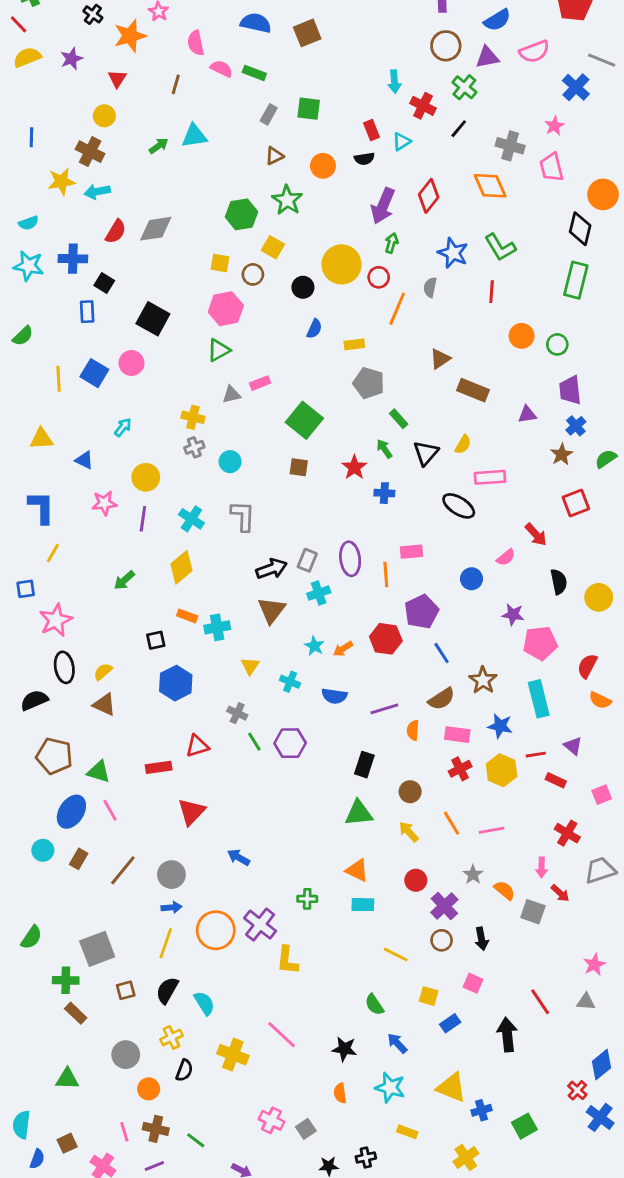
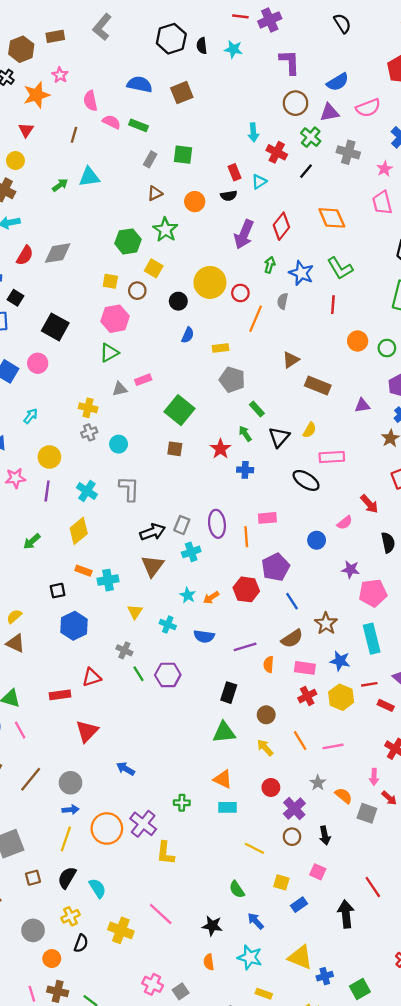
gray cross: (510, 146) -> (348, 152), moved
green arrow: (392, 243) -> (270, 265), moved

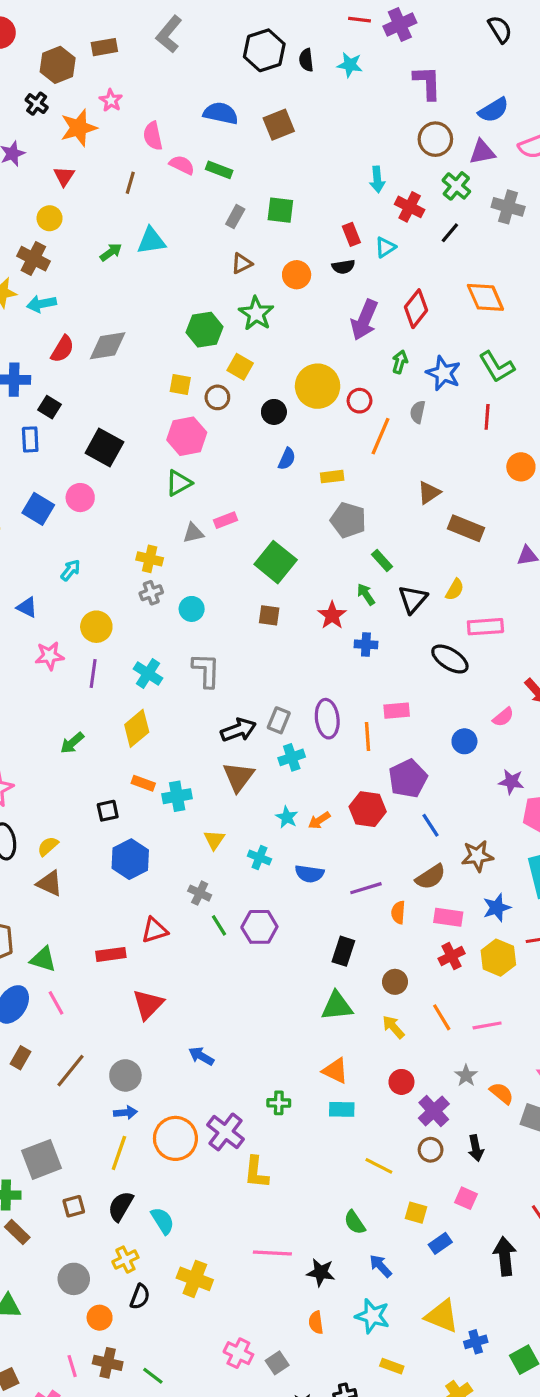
brown star: (326, 623) -> (477, 856), turned 30
blue star: (340, 661) -> (497, 908), turned -30
pink line: (161, 914) -> (272, 1253), moved, turned -40

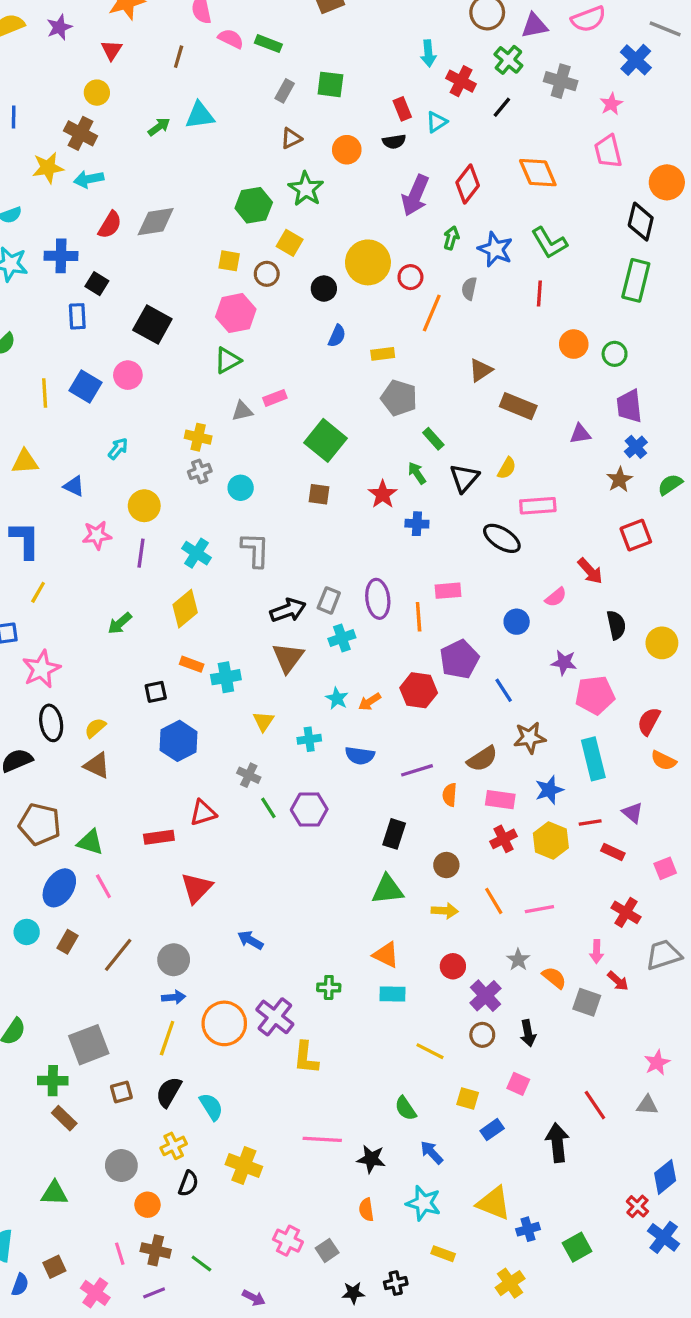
blue line: (431, 825) -> (504, 690), moved
cyan cross: (259, 858) -> (309, 739), turned -30
yellow arrow: (393, 1027) -> (445, 911), turned 135

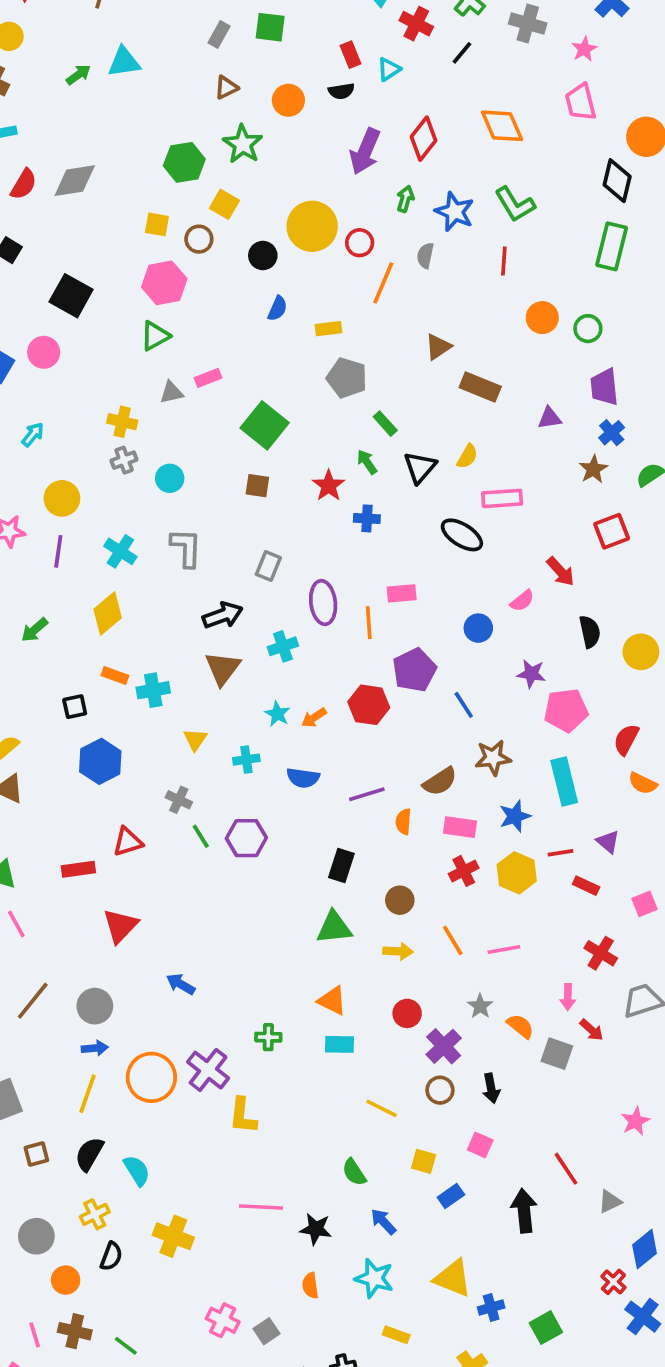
gray rectangle: (329, 600) -> (268, 566), moved
gray triangle: (647, 1105) -> (610, 1202), moved, turned -30

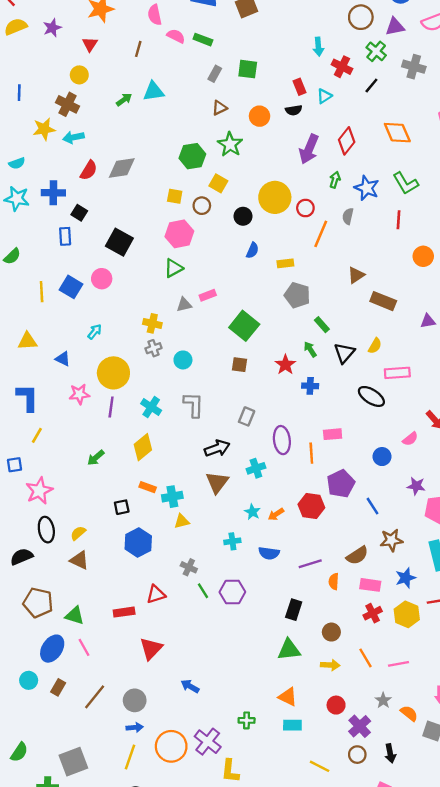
yellow circle: (62, 498) -> (113, 373), size x1.4
yellow triangle: (195, 739) -> (182, 521), moved, turned 42

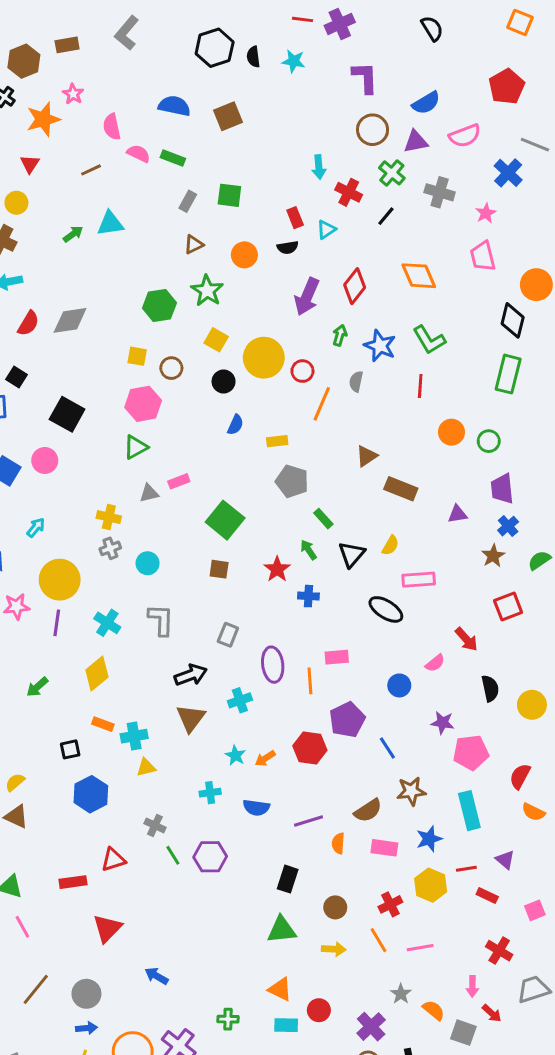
brown line: (138, 49) -> (91, 170), turned 49
yellow square: (218, 183) -> (216, 340), moved
red cross: (373, 613) -> (390, 904), moved
red circle: (336, 705) -> (319, 1010), moved

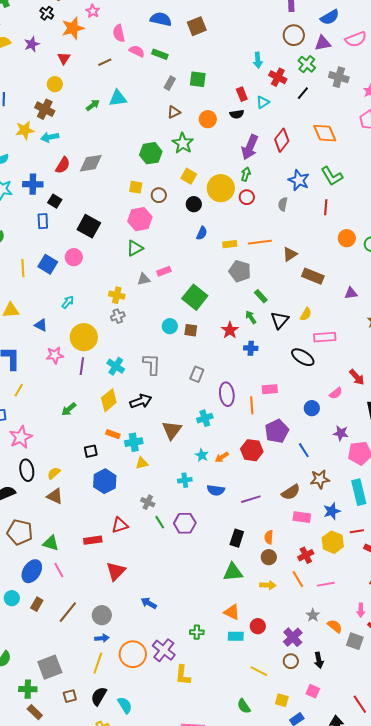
green arrow: (340, 335) -> (246, 174), moved
orange line: (322, 404) -> (260, 242), moved, turned 60
cyan circle: (148, 563) -> (170, 326), moved
black arrow: (191, 675) -> (141, 401), moved
orange semicircle: (338, 843) -> (269, 537), moved

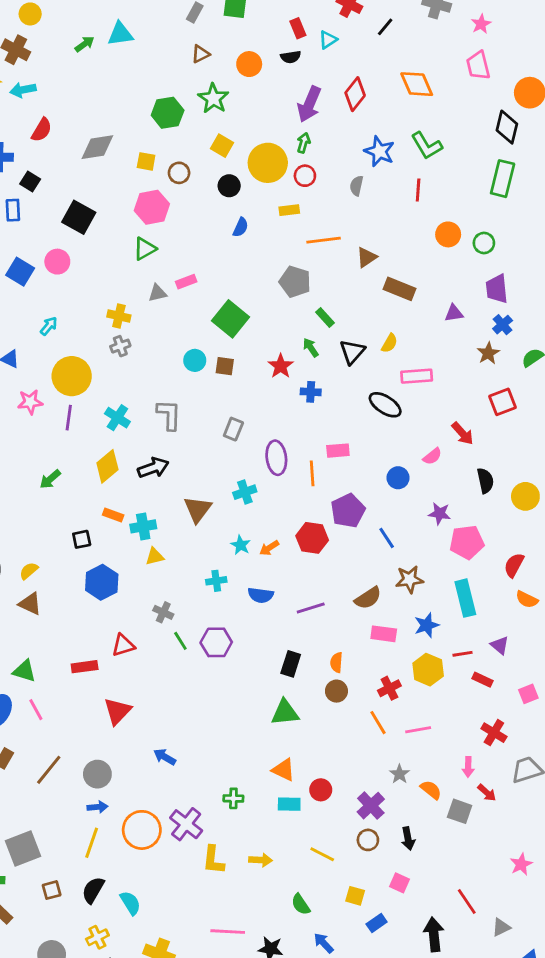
gray diamond: (91, 163) -> (97, 147), moved
yellow rectangle: (230, 244) -> (289, 210), moved
yellow arrow: (268, 585) -> (261, 860), moved

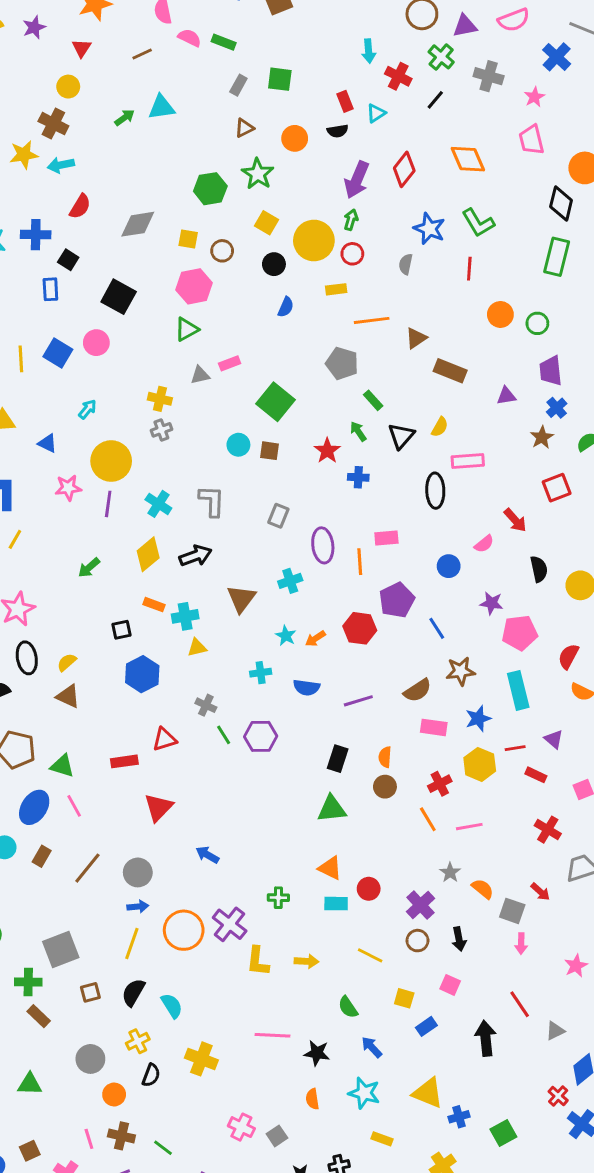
black ellipse: (385, 405) -> (435, 491), turned 56
pink arrow: (468, 767) -> (521, 944), moved

